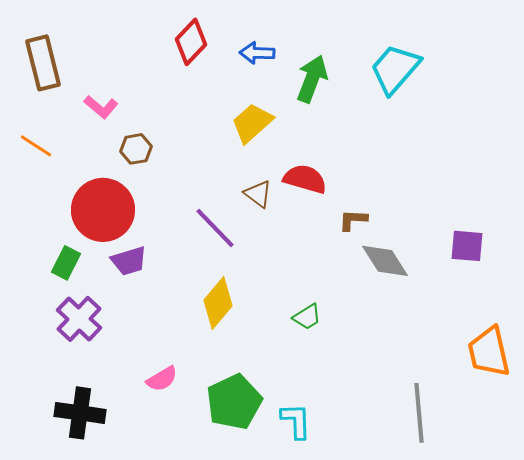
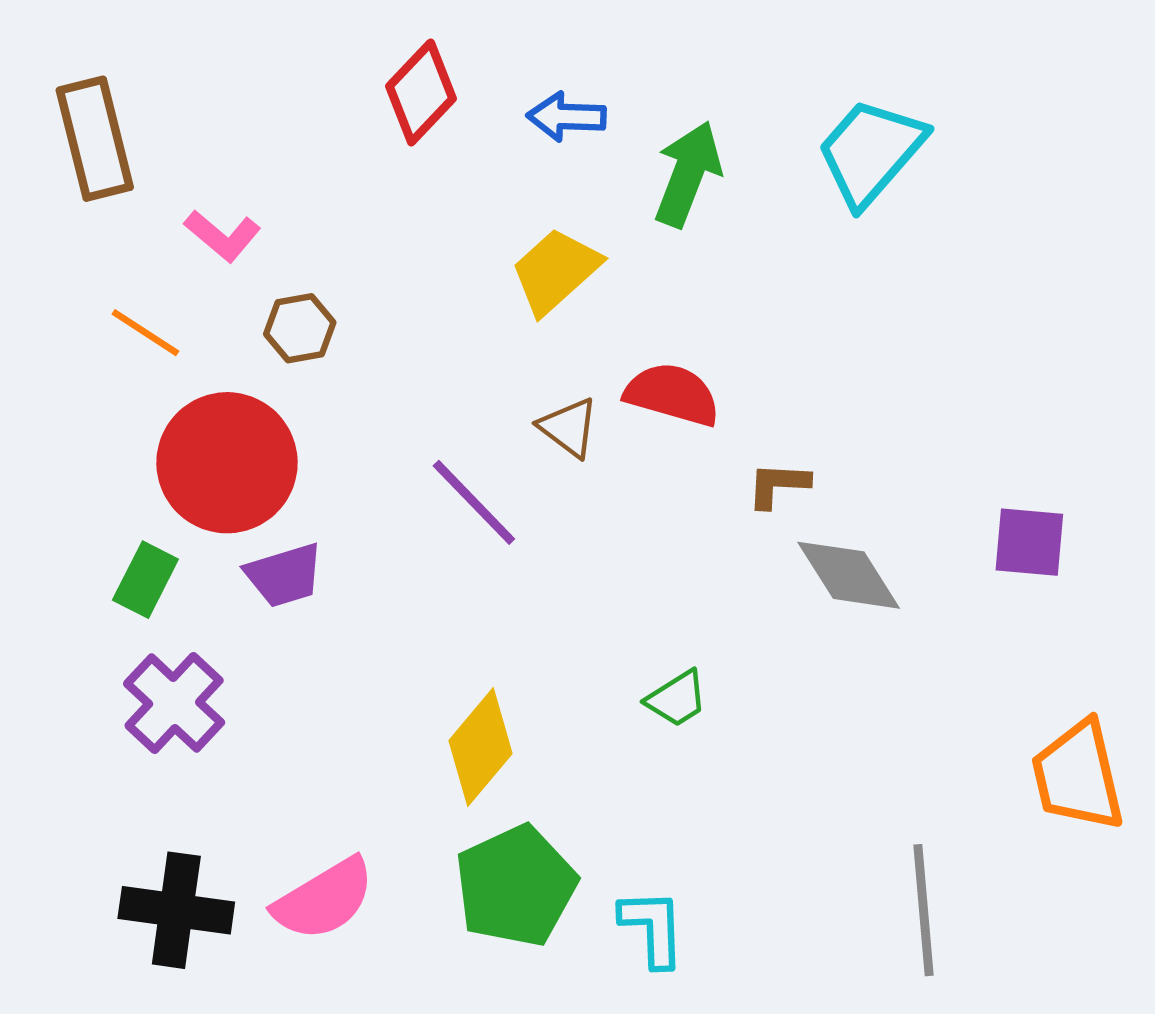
orange line: (36, 146) -> (145, 333), moved
yellow diamond: (218, 303) -> (481, 747), moved
pink semicircle: (162, 379) -> (324, 899), moved, size x1.5

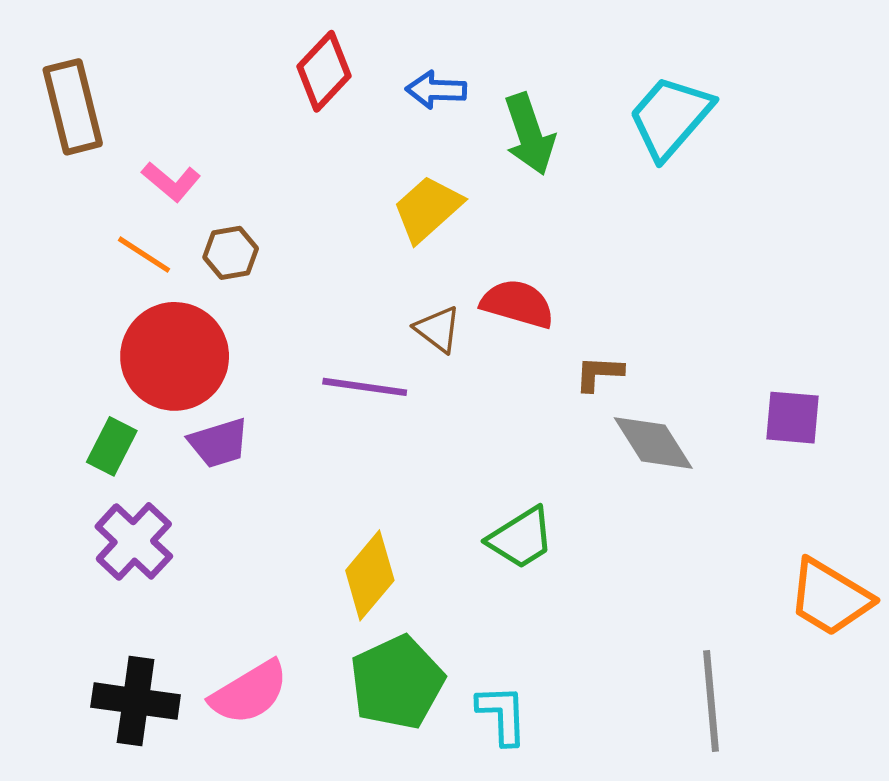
green arrow: (688, 174) -> (529, 134), turned 140
orange line: (145, 333) -> (144, 255), moved
purple line: (474, 502) -> (365, 387), turned -38
green trapezoid: (677, 699) -> (521, 538), size x1.4
orange trapezoid: (1078, 776) -> (830, 597), turned -46

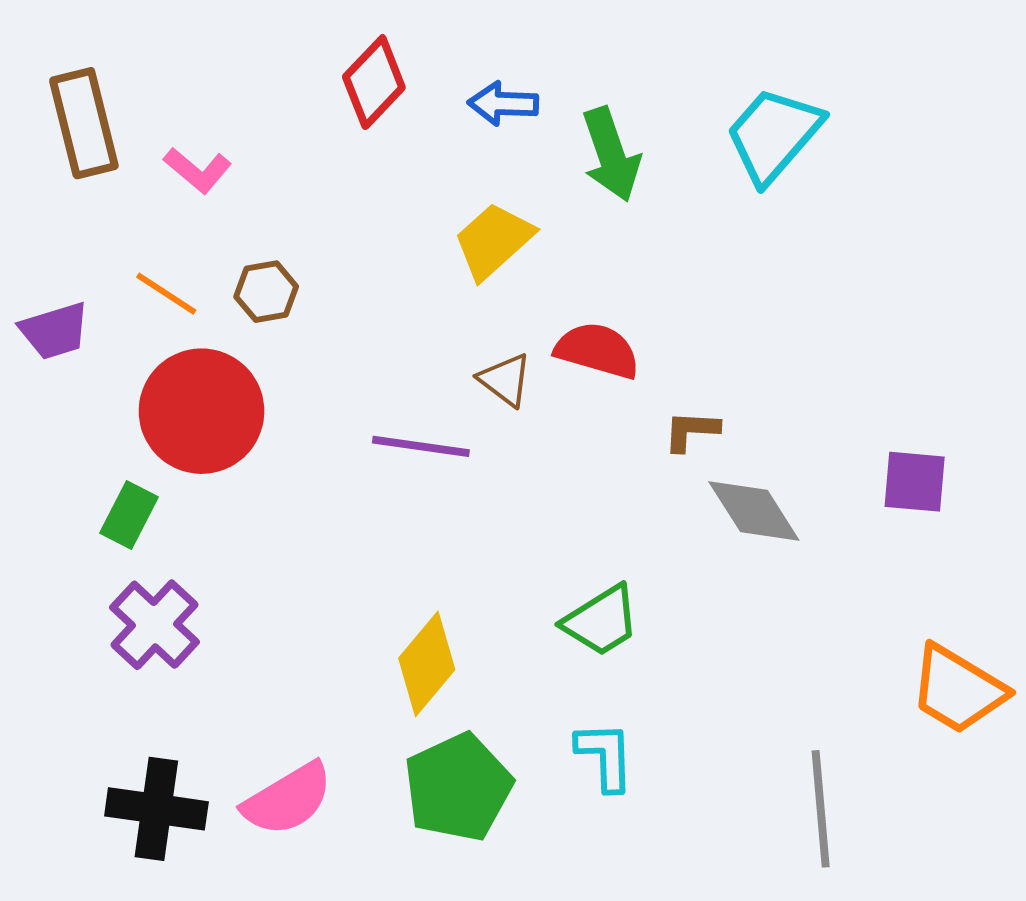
pink L-shape: (171, 182) -> (198, 170), moved
purple trapezoid: (219, 443) -> (55, 331), moved
cyan L-shape: (502, 715) -> (605, 756), moved

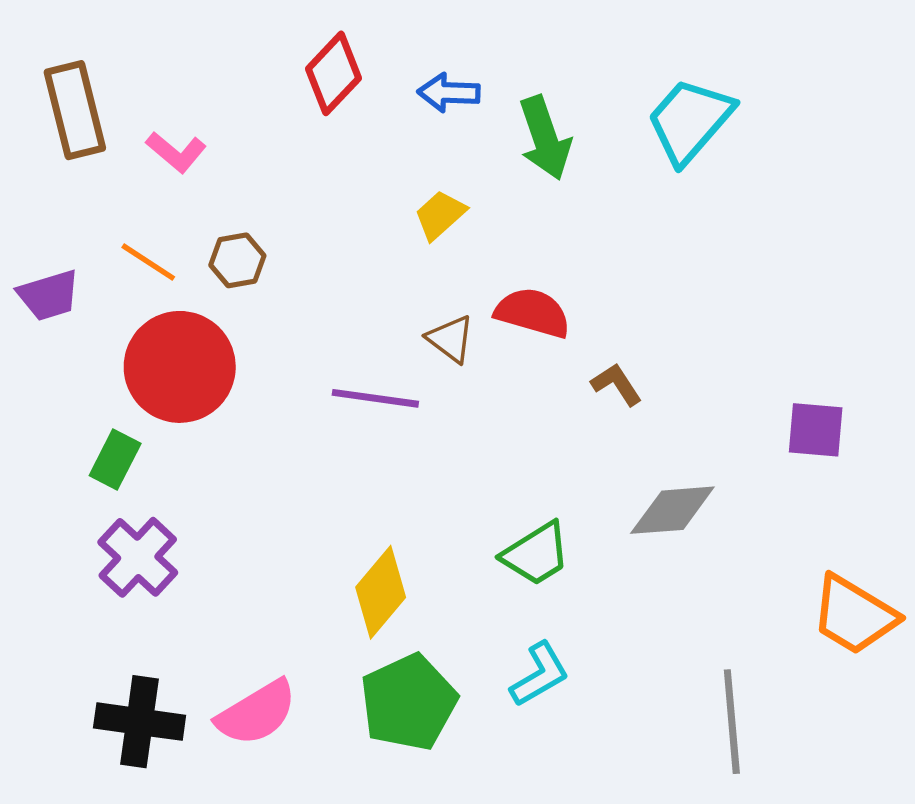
yellow trapezoid: (493, 241) -> (440, 215), size x0.7
brown L-shape: (691, 431) -> (616, 384), turned 54
gray diamond: (754, 511) -> (672, 510), moved, turned -62
cyan L-shape: (605, 756) -> (540, 674), turned 62

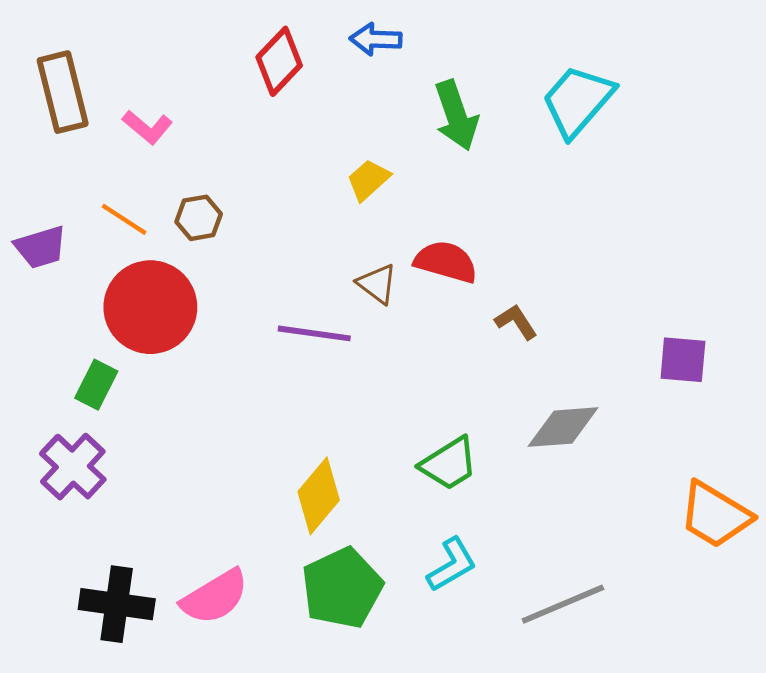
blue arrow: (449, 93) -> (376, 39), moved
purple cross: (138, 557) -> (73, 467), moved
gray line: (732, 722) -> (563, 604), moved, turned 72

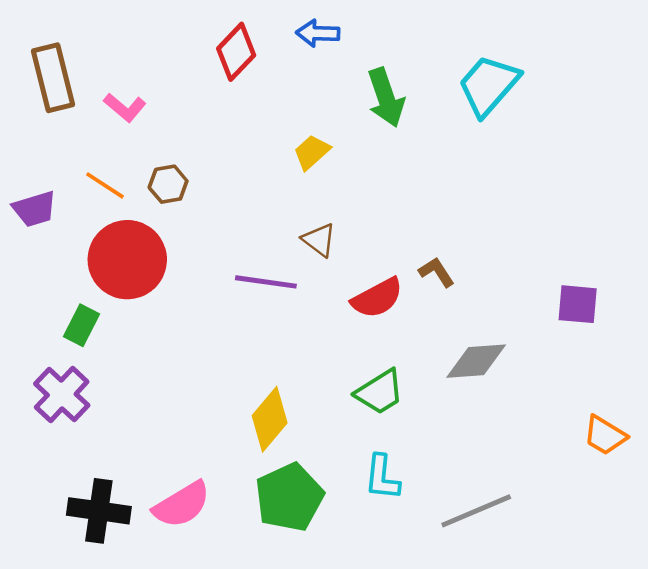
red semicircle: (446, 262) -> (377, 298), moved, turned 136
orange trapezoid: (715, 515) -> (605, 435), size x0.7
cyan L-shape: (452, 565) -> (382, 477), turned 126

